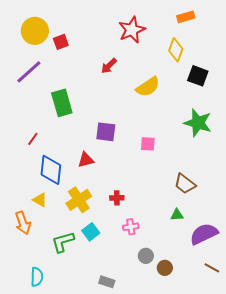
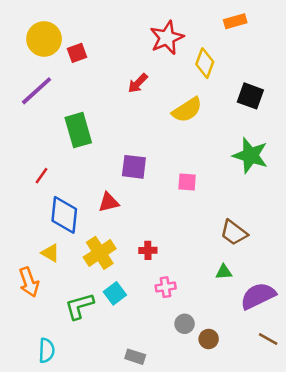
yellow diamond: (176, 50) -> (205, 63), moved

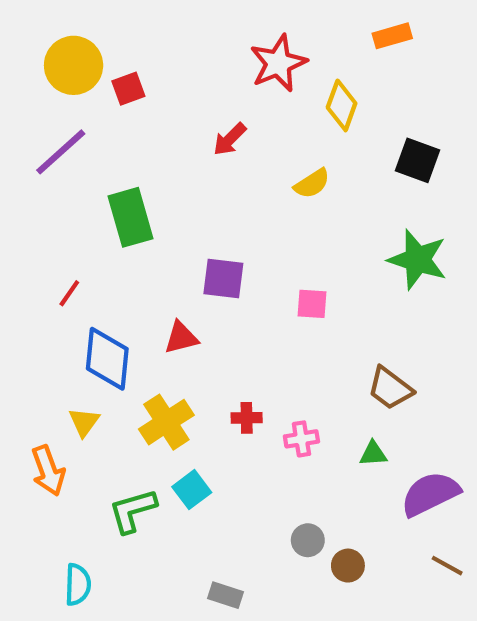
yellow semicircle: (187, 110) -> (312, 184), size x0.7
yellow triangle: (50, 253) -> (84, 422), turned 36
pink cross: (166, 287) -> (301, 439), moved

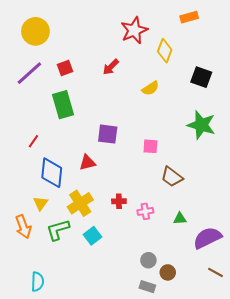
red square: (128, 89) -> (65, 68), moved
brown trapezoid: (390, 388) -> (172, 177), moved
green L-shape: (133, 511) -> (58, 230), moved
gray rectangle: (225, 595) -> (147, 287), moved

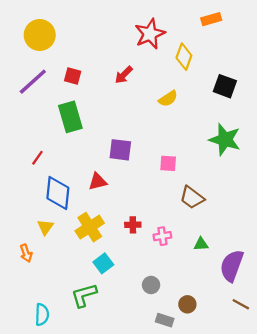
red square: (65, 68) -> (73, 76), turned 35
orange arrow: (23, 227) -> (26, 253), size x0.7
green L-shape: (58, 230) -> (84, 295), moved
purple semicircle: (207, 238) -> (232, 266), turned -44
gray circle: (148, 260) -> (151, 285), moved

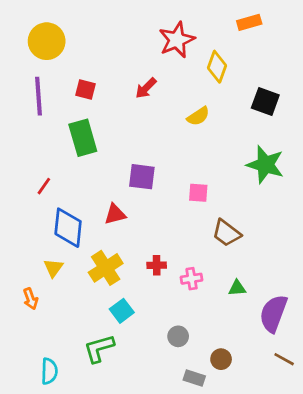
purple line: (33, 82) -> (39, 96), turned -52

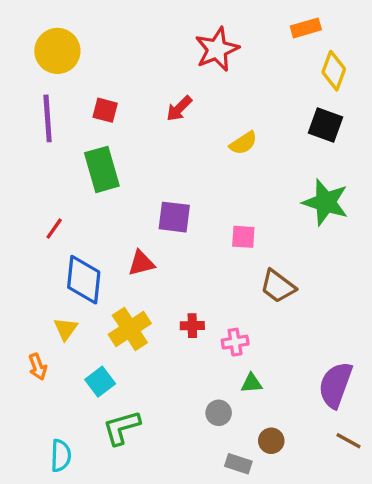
yellow diamond: (217, 67) -> (334, 71), moved
green triangle: (237, 288) -> (252, 383), moved
cyan square: (122, 311) -> (100, 382), moved

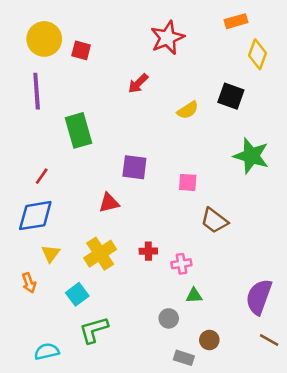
red square: (105, 110) -> (81, 50), moved
black square: (326, 125) -> (231, 96), moved
blue diamond: (84, 280) -> (35, 216), moved, turned 75
cyan semicircle: (61, 456) -> (47, 351), turned -105

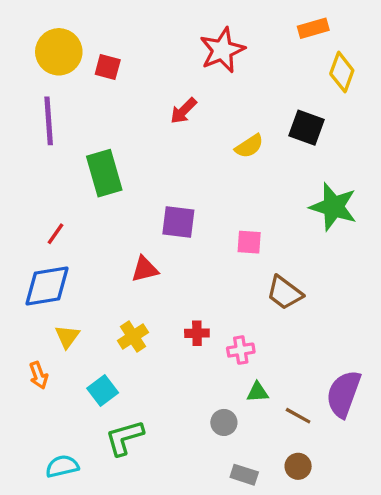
yellow cross: (100, 254) -> (133, 337), size x0.7
brown circle: (209, 340) -> (298, 466), moved
brown line: (269, 340) -> (298, 416), moved

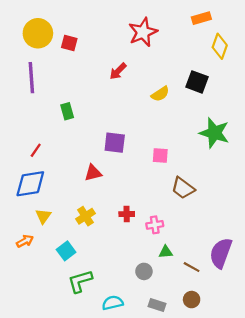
green rectangle: (104, 173) -> (67, 111), size x0.6
orange arrow: (39, 375) -> (25, 241), turned -98
cyan semicircle: (62, 466) -> (113, 303), moved

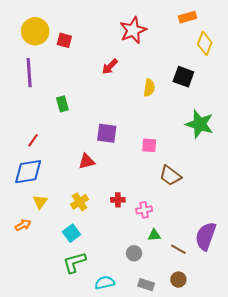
yellow semicircle: (160, 94) -> (149, 88), turned -48
cyan square: (66, 251) -> (71, 233), moved

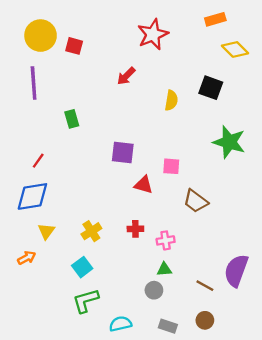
yellow diamond: (205, 43) -> (235, 49), turned -65
red triangle: (87, 161) -> (144, 185), moved, turned 30
green triangle: (154, 235) -> (164, 269), moved

